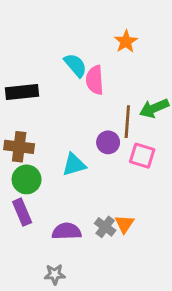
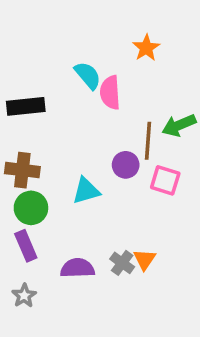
gray star: (55, 274) -> (24, 296), moved, turned -30

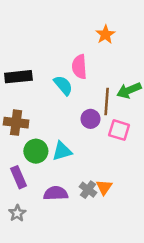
cyan semicircle: (88, 75) -> (63, 85), moved
cyan triangle: (86, 191) -> (62, 151), moved
green circle: (31, 208) -> (36, 151), moved

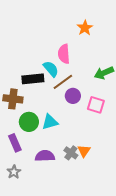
black rectangle: (18, 77) -> (33, 79), moved
brown line: (107, 101) -> (63, 82), moved, turned 50

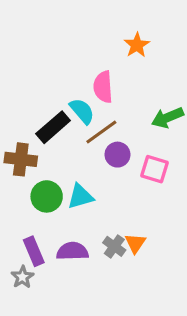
black rectangle: (33, 79) -> (53, 127), turned -35
purple rectangle: (15, 143) -> (34, 251), moved

